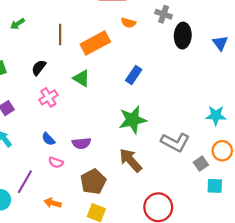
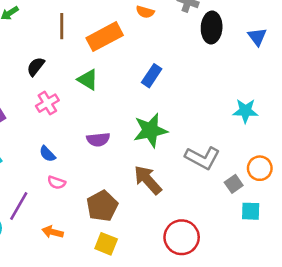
cyan star: (216, 116) -> (245, 111), moved
purple semicircle: (81, 143) -> (98, 140), moved

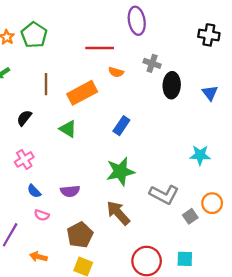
pink cross: (47, 103) -> (24, 159), moved
purple semicircle: (98, 140) -> (70, 191), moved
cyan square: (251, 211) -> (185, 259), moved

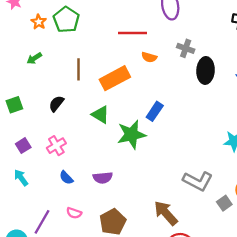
green star: (120, 171) -> (131, 135), moved
brown arrow: (118, 213) -> (166, 213), moved
pink semicircle: (42, 215) -> (74, 213), moved

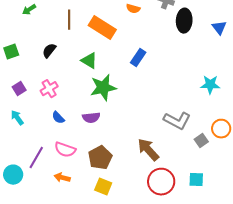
orange rectangle: (115, 78) -> (102, 28), turned 60
green star: (131, 135) -> (103, 88), moved
pink semicircle: (74, 213) -> (65, 150), size x1.5

